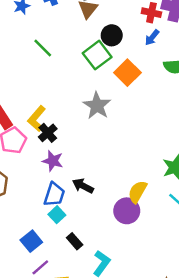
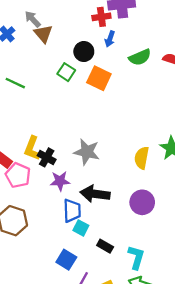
black circle: (112, 35) -> (84, 52), moved
green square: (97, 55) -> (66, 72), size x0.7
gray star: (97, 106) -> (87, 152), moved
black arrow: (83, 186) -> (95, 194), size x1.4
yellow semicircle: (137, 192) -> (142, 158), moved

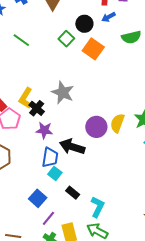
blue arrow: (110, 39) -> (109, 17), turned 32
gray star: (87, 152) -> (63, 93), moved
purple circle: (142, 202) -> (96, 127), moved

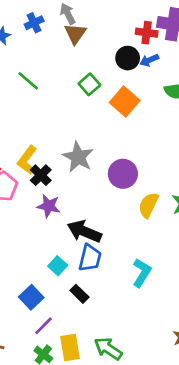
black circle: (84, 24) -> (128, 58), moved
purple circle: (96, 127) -> (123, 174), moved
blue trapezoid: (50, 157) -> (90, 258), moved
cyan L-shape: (98, 207) -> (142, 273), moved

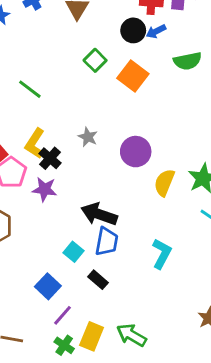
green line: (28, 81) -> (30, 89), moved
gray star: (78, 157) -> (88, 137), size x0.6
purple star: (49, 206) -> (45, 189), moved
yellow rectangle: (70, 348) -> (92, 336), turned 35

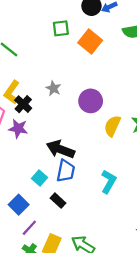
green square: (95, 60) -> (61, 28), turned 36

